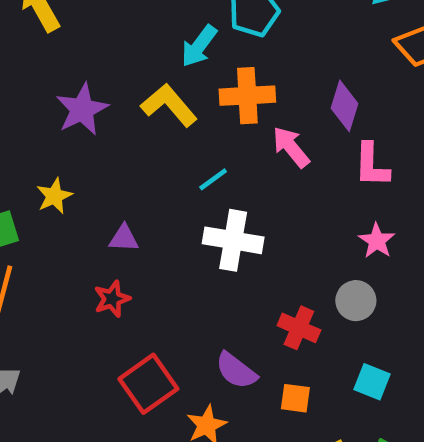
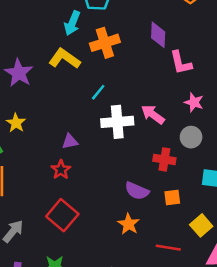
pink arrow: (291, 147) -> (153, 114), moved
purple triangle: (124, 238) -> (70, 141), moved
red square: (148, 384) -> (62, 215), moved

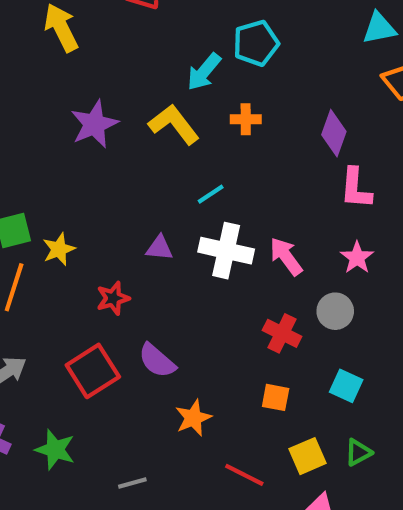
orange cross: (105, 43) -> (246, 119), size x0.6
yellow star: (16, 123) -> (59, 249), moved
purple triangle: (70, 141) -> (159, 248), moved
purple semicircle: (137, 191) -> (157, 361), moved

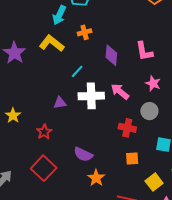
purple diamond: (334, 133) -> (111, 55), moved
purple semicircle: (157, 361) -> (83, 154), moved

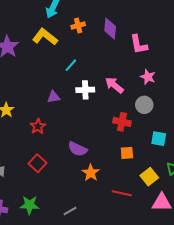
purple diamond: (111, 55) -> (110, 29), moved
white cross: (91, 96) -> (85, 90), size x0.7
red square: (44, 168) -> (37, 163), size x0.7

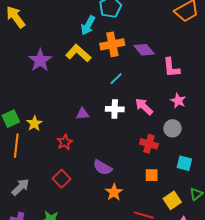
orange cross: (78, 26) -> (112, 44), size x1.6
purple diamond: (110, 29) -> (144, 50), turned -50
cyan line: (71, 65) -> (116, 79), moved

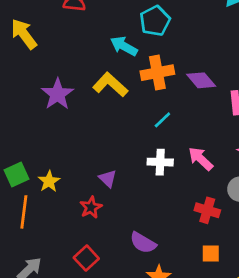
cyan arrow: (88, 25) -> (124, 46), turned 90
purple triangle: (83, 114) -> (108, 179), moved, turned 48

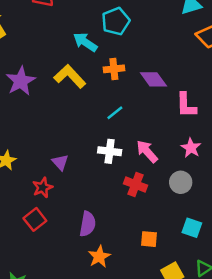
orange cross: (157, 73) -> (114, 69), size x0.7
red cross: (207, 210) -> (135, 184), moved
purple semicircle: (143, 243) -> (88, 224), turned -115
red square: (86, 258) -> (35, 219), moved

